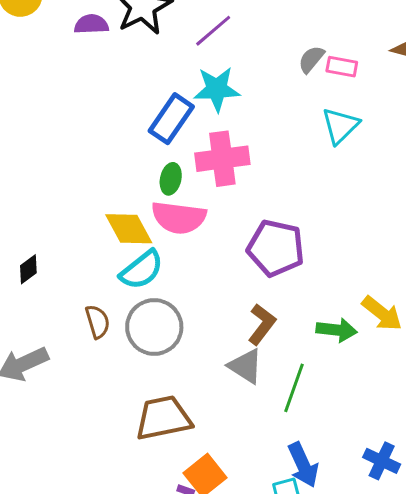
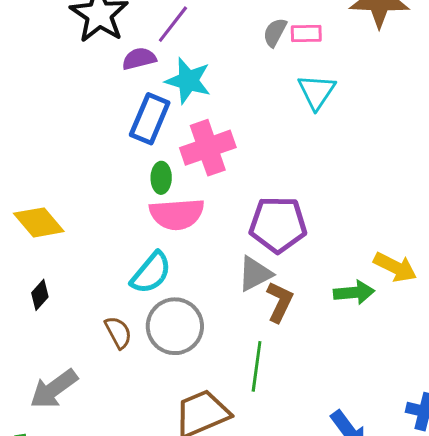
purple semicircle: (91, 24) -> (139, 59), moved
cyan star: (217, 89) -> (188, 81), turned 30
yellow diamond: (129, 229) -> (39, 222), moved
gray triangle: (246, 366) -> (255, 274), moved, turned -48
green line: (294, 388) -> (257, 366), moved

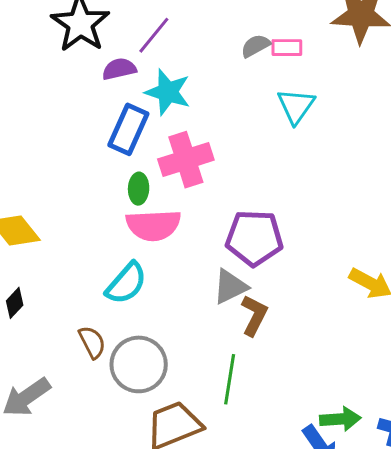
gray semicircle: (275, 32) -> (255, 46), turned 32
green arrow: (354, 293) -> (340, 419), moved
gray circle: (175, 326) -> (139, 364), moved

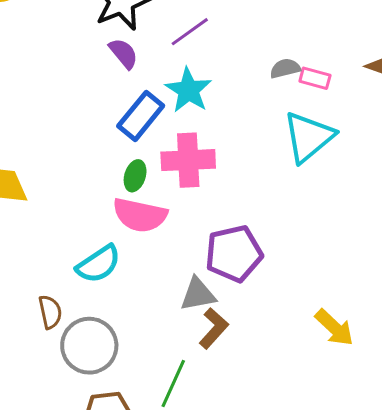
purple semicircle: (119, 69) -> (123, 53), moved, turned 48
cyan triangle: (296, 106) -> (308, 137), size x1.4
purple pentagon: (254, 238) -> (234, 254), turned -30

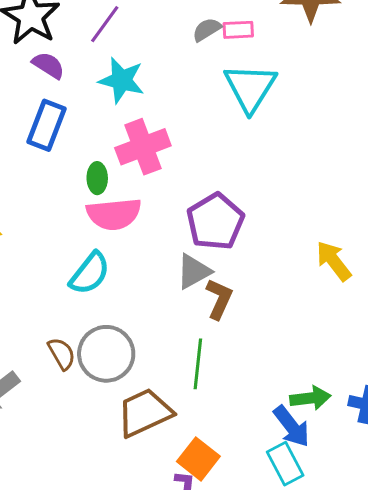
blue rectangle: (141, 116) -> (47, 125), moved
brown semicircle: (50, 312) -> (62, 354), moved
yellow arrow: (334, 328) -> (334, 261), turned -153

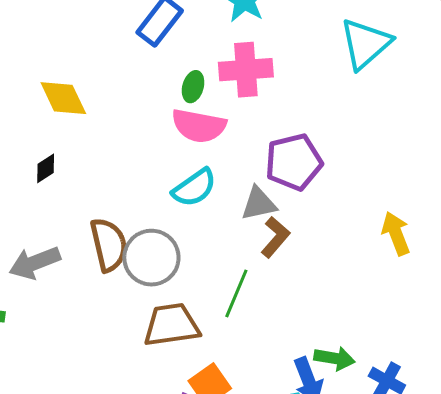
cyan semicircle: (90, 273) -> (194, 188), moved
brown semicircle: (62, 354) -> (109, 245), size x1.6

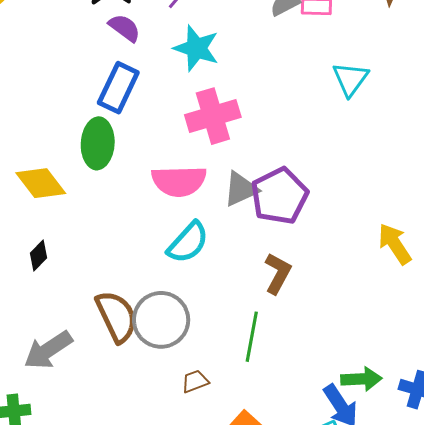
cyan triangle: (365, 44) -> (350, 79), moved, size x0.7
green ellipse: (193, 87) -> (98, 143), moved, size x1.6
gray triangle: (259, 204) -> (241, 189), moved
brown trapezoid: (171, 325) -> (195, 381), size x0.5

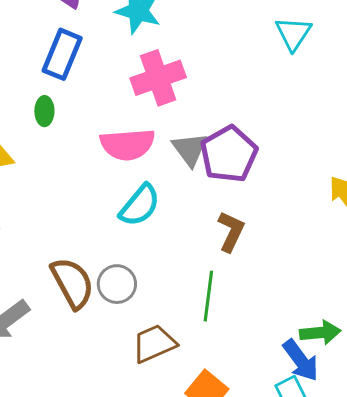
green ellipse: (98, 143) -> (44, 111), size x0.6
gray triangle: (241, 189) -> (190, 149), turned -39
gray circle: (161, 320) -> (117, 284), size x0.7
brown trapezoid: (195, 381) -> (154, 344), size x1.6

